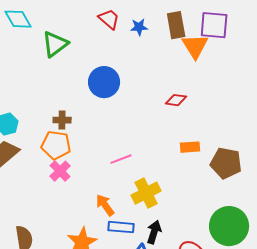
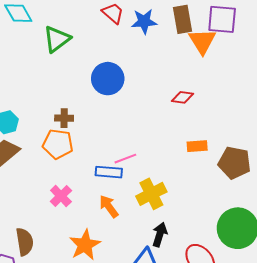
blue star: (139, 27) -> (144, 21), size x1.4
pink cross: (60, 171) -> (61, 196), moved
blue rectangle: (121, 227) -> (109, 172), moved

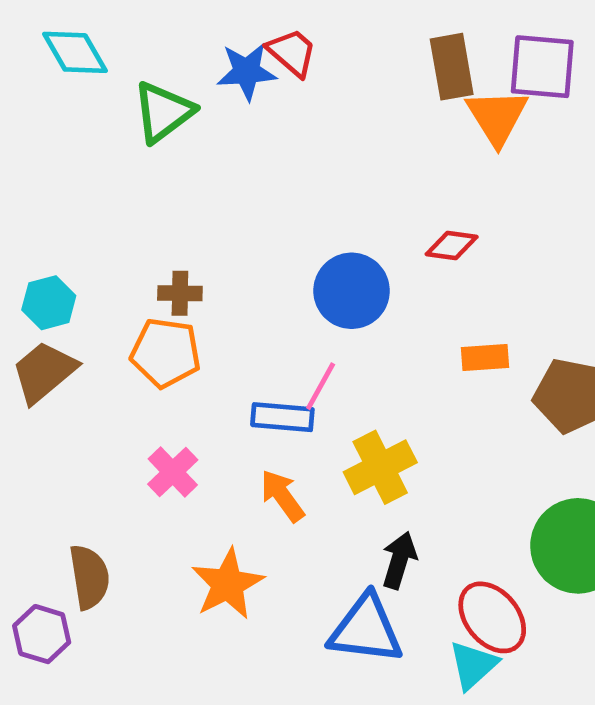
blue star: (144, 21) -> (247, 71), moved
blue circle: (108, 79) -> (352, 291), moved
pink line: (125, 159) -> (321, 386), turned -40

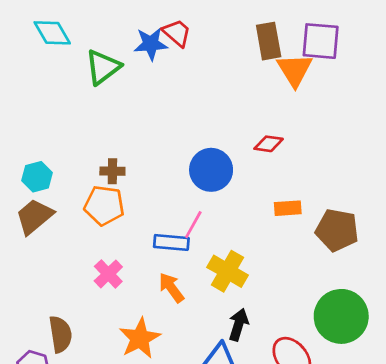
yellow cross: (380, 467) -> (228, 271), turned -33

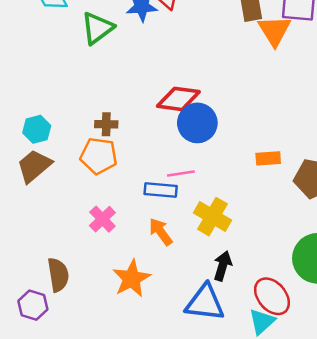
red diamond: (269, 144) -> (178, 99), moved, size x1.6
pink line: (193, 225) -> (181, 174), turned 52

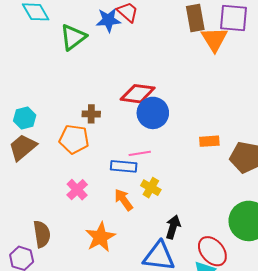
brown cross: (106, 124) -> (91, 114), moved
yellow cross: (213, 217) -> (151, 188), moved, size x0.7

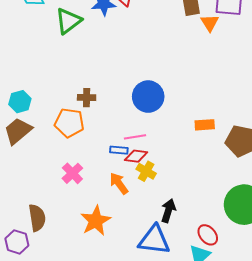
orange triangle: (214, 39) -> (210, 23), size x0.7
red diamond: (138, 94) -> (136, 156), moved, size x0.7
blue rectangle: (124, 166) -> (119, 150), size x0.7
red ellipse: (212, 251) -> (208, 235), size x0.7

